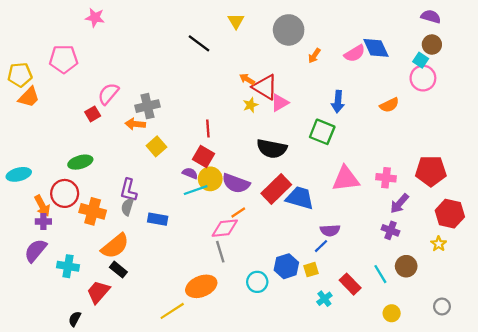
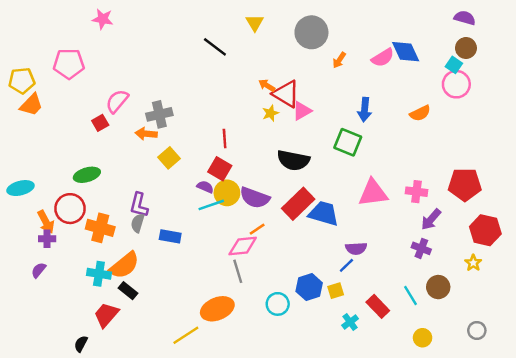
purple semicircle: (36, 251) -> (39, 270), size x0.6
cyan cross: (68, 266) -> (99, 274), moved

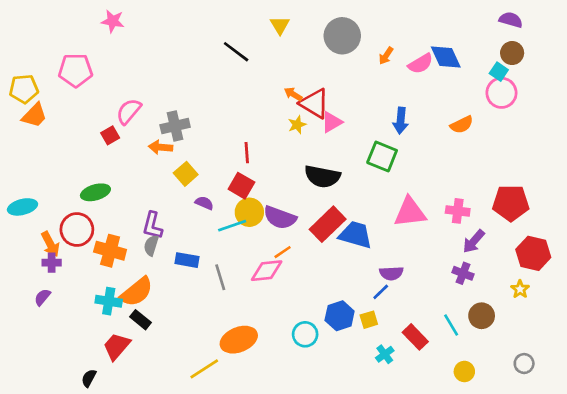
orange arrow: (339, 60) -> (386, 56), moved
purple semicircle: (205, 187) -> (204, 203), moved
gray line: (238, 271) -> (220, 277), moved

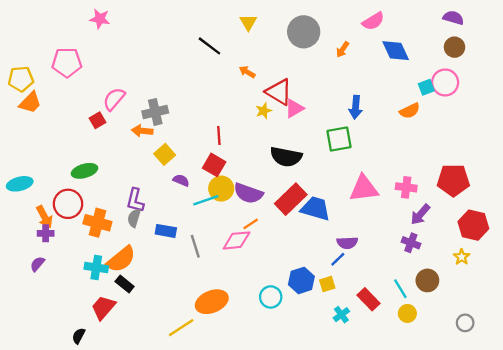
pink semicircle: (421, 64) -> (373, 21), moved
cyan square: (499, 72) -> (426, 87), moved, turned 35
orange arrow: (293, 94) -> (247, 72), moved
green square: (382, 157) -> (339, 139), turned -32
yellow circle: (464, 371) -> (407, 313), moved

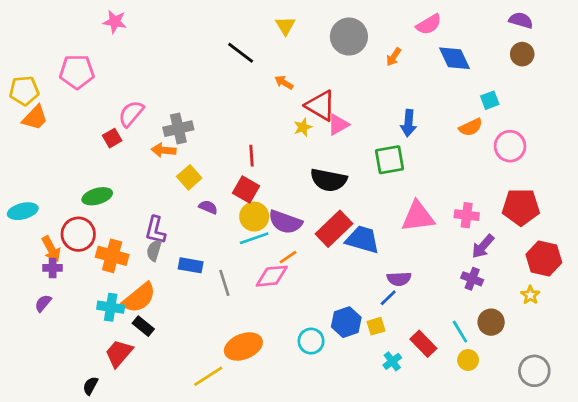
pink circle: (445, 82) -> (510, 146), moved
cyan line: (206, 200) -> (254, 238), moved
gray circle: (465, 323) -> (534, 371), size x1.5

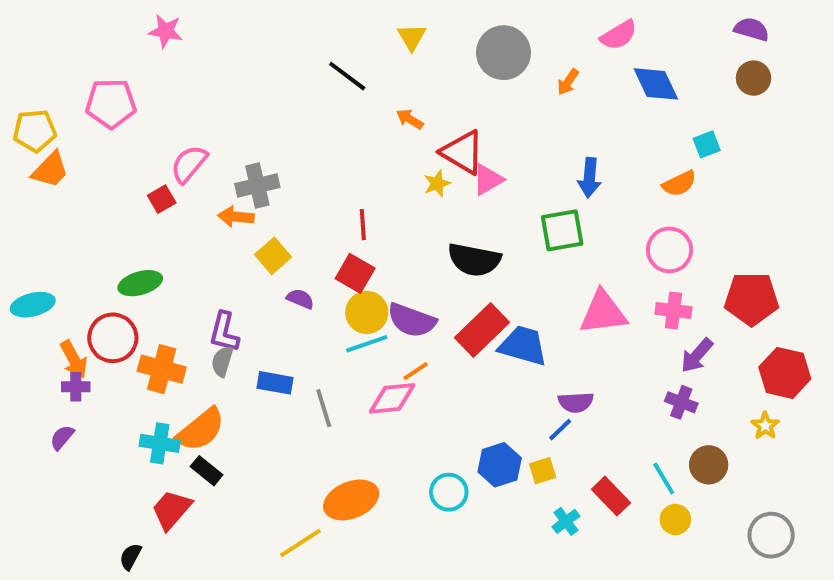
pink circle: (510, 146) -> (670, 250), moved

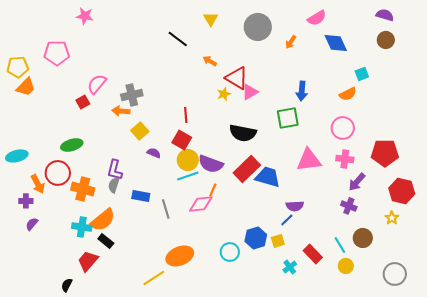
orange line: (416, 371) -> (213, 190), turned -32
purple cross: (76, 387) -> (26, 201), moved

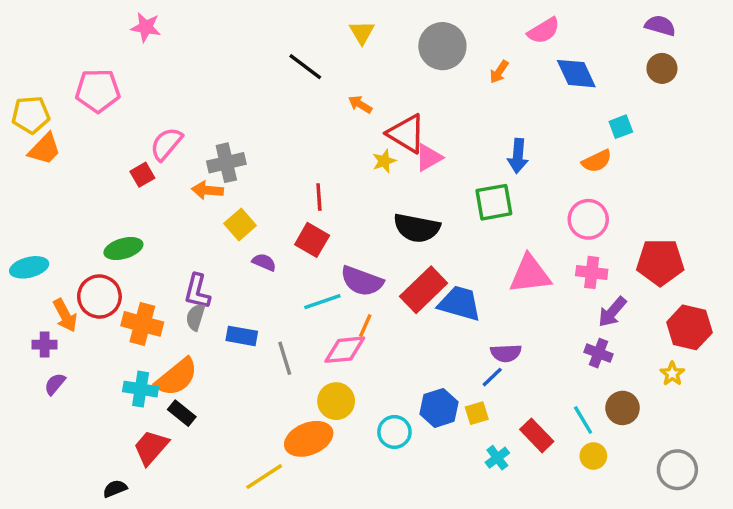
yellow circle: (188, 160) -> (336, 401), moved
black semicircle: (67, 285) -> (115, 489), turned 40

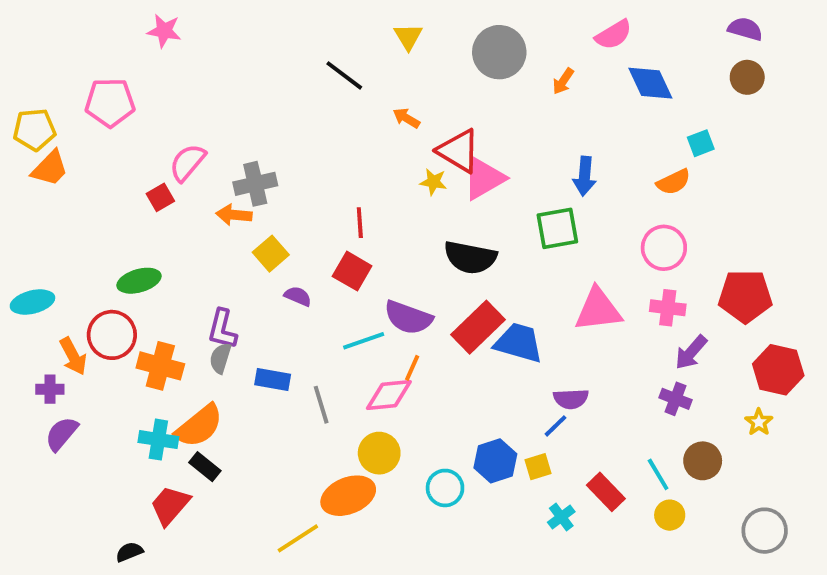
pink triangle: (429, 158) -> (484, 178), size x1.4
yellow star: (384, 161) -> (433, 182), turned 30
purple semicircle: (55, 384) -> (62, 434), size x1.4

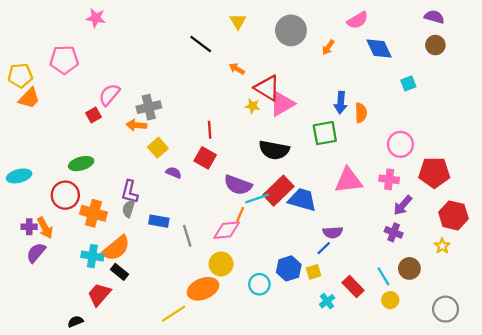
orange semicircle: (674, 182) -> (361, 113), moved, turned -66
pink circle: (664, 248) -> (400, 144), moved
cyan line: (364, 341) -> (257, 199), moved
orange arrow: (73, 356) -> (45, 228), moved

